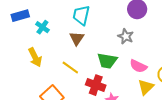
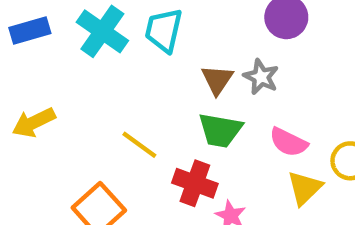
cyan cross: (42, 27) -> (102, 31), moved, size x1.6
brown triangle: (77, 38) -> (217, 80), moved
yellow arrow: (35, 57) -> (34, 122), moved, turned 90

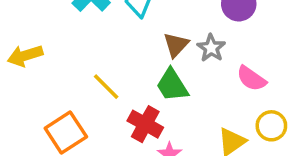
green trapezoid: (220, 130) -> (172, 85), turned 39
pink semicircle: (288, 142) -> (251, 79), moved

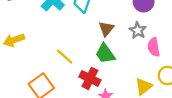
gray star: (211, 48) -> (138, 30), moved
pink semicircle: (251, 79) -> (154, 47), turned 48

